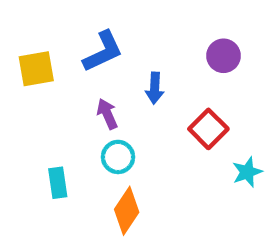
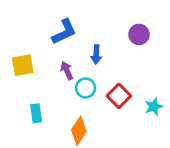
yellow square: (36, 69) -> (23, 65), moved
red square: (208, 129) -> (119, 96), moved
cyan circle: (118, 157) -> (86, 88), moved

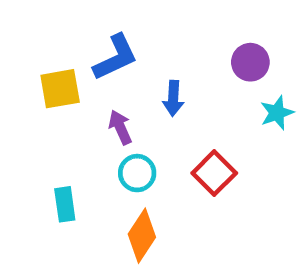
yellow square: (23, 65) -> (60, 89), moved
cyan circle: (86, 88) -> (137, 173), moved
cyan star: (154, 107) -> (277, 113), moved

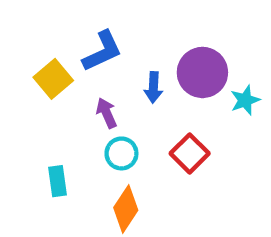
purple circle: (250, 62) -> (202, 72), moved, size x1.5
yellow square: (60, 89) -> (53, 79), turned -30

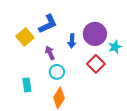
red square: (190, 153) -> (96, 64), moved

